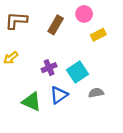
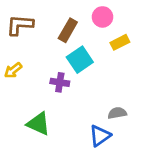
purple cross: (49, 68) -> (60, 82), turned 32
cyan square: (77, 72) -> (80, 60), moved
blue triangle: (59, 95) -> (100, 136), moved

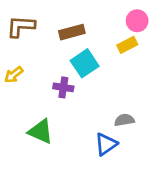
pink circle: (103, 17) -> (137, 21), moved
brown rectangle: (68, 30) -> (72, 32), turned 45

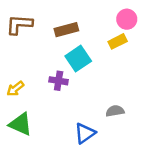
yellow arrow: (14, 75) -> (15, 89), moved
green triangle: (41, 131) -> (21, 124), moved
blue triangle: (106, 144) -> (85, 133), moved

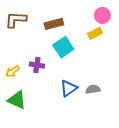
purple cross: (59, 81) -> (37, 65), moved
blue triangle: (85, 133) -> (69, 88), moved

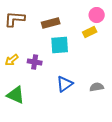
cyan square: (63, 47) -> (60, 45), turned 30
yellow arrow: (13, 71) -> (12, 60), moved
gray semicircle: (93, 89) -> (97, 87), moved

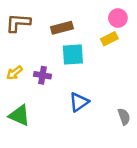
gray semicircle: (97, 87) -> (124, 117), moved, turned 80

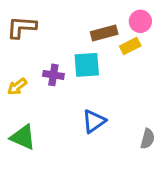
brown rectangle: (62, 28) -> (104, 33), moved
purple cross: (42, 75) -> (53, 75), moved
gray semicircle: (124, 117) -> (148, 139), turned 35

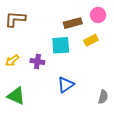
yellow rectangle: (130, 46) -> (91, 40), moved
purple cross: (53, 75) -> (37, 62), moved

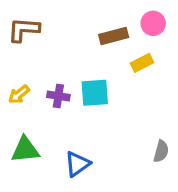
cyan square: (61, 45) -> (95, 93), moved
blue triangle: (66, 85) -> (77, 164), moved
green triangle: (16, 96) -> (25, 150), turned -30

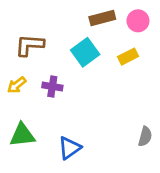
brown L-shape: (24, 30) -> (29, 45), moved
brown rectangle: (114, 36) -> (102, 18), moved
cyan square: (95, 93) -> (85, 52), moved, turned -32

